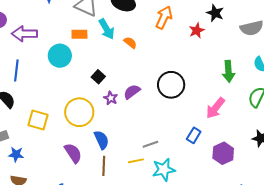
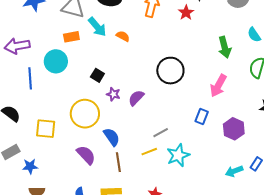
blue line: (16, 70) -> (30, 78), moved
purple semicircle: (132, 92) -> (136, 98), moved

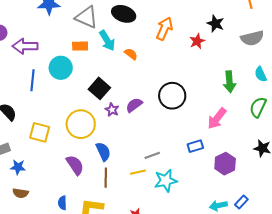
black square: (97, 75) -> (99, 88), size x1.5
purple semicircle: (136, 98) -> (134, 105), moved
blue rectangle: (202, 116) -> (195, 146), turned 42

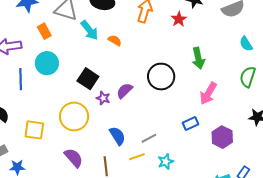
orange rectangle: (80, 46) -> (44, 31), moved, turned 70
green arrow: (229, 82) -> (198, 58), moved
blue semicircle: (103, 152) -> (117, 136), moved
cyan star: (166, 181) -> (166, 162), size x0.7

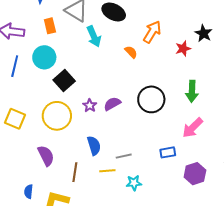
orange semicircle: (115, 40) -> (131, 52), moved
black square: (88, 79) -> (64, 81), moved

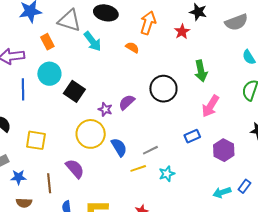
yellow circle: (57, 116) -> (91, 134), moved
brown line: (75, 172) -> (49, 183), moved

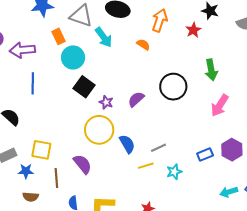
cyan circle: (49, 74) -> (73, 57), moved
purple star: (105, 109) -> (106, 102), moved
blue rectangle: (192, 136) -> (205, 155), moved
yellow square: (36, 140) -> (41, 150), moved

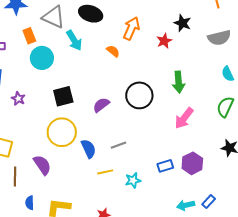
black square: (84, 87) -> (63, 96), moved, turned 35
purple star: (106, 102) -> (18, 99), moved
gray line: (159, 148) -> (119, 145), moved

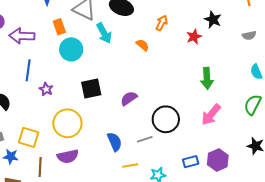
orange arrow: (131, 28) -> (162, 23), size x0.7
gray semicircle: (219, 38) -> (249, 35), size x0.6
black circle: (139, 95) -> (166, 119), moved
yellow circle: (62, 132) -> (67, 123), moved
purple semicircle: (42, 165) -> (68, 156), turned 110

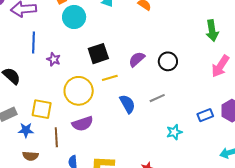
black circle: (166, 119) -> (168, 61), moved, size x0.7
yellow line: (130, 166) -> (110, 78), moved

